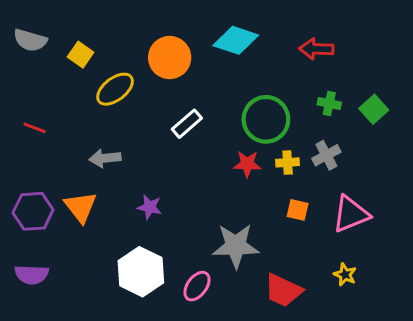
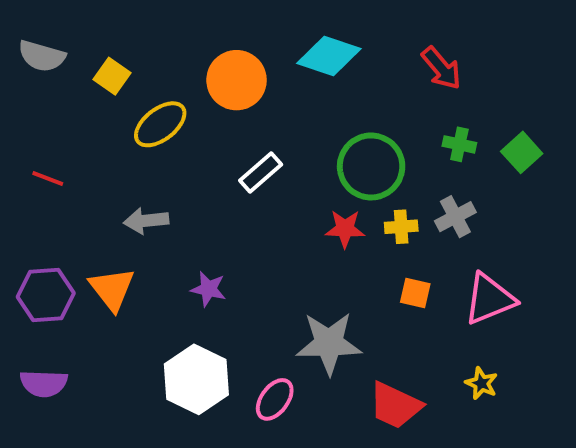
red arrow: (316, 49) -> (441, 68), turned -132

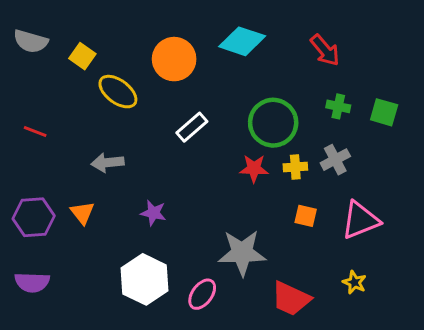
yellow ellipse: (160, 124) -> (118, 92), turned 75
green square: (522, 152) -> (384, 112), turned -32
orange triangle: (112, 289) -> (82, 213), size x0.7

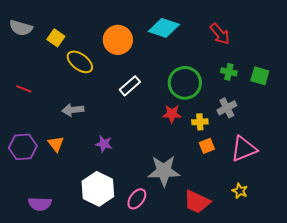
yellow cross: (295, 167) -> (200, 122), moved
orange square: (306, 216) -> (207, 146), turned -35
purple semicircle: (32, 282) -> (40, 204), moved

